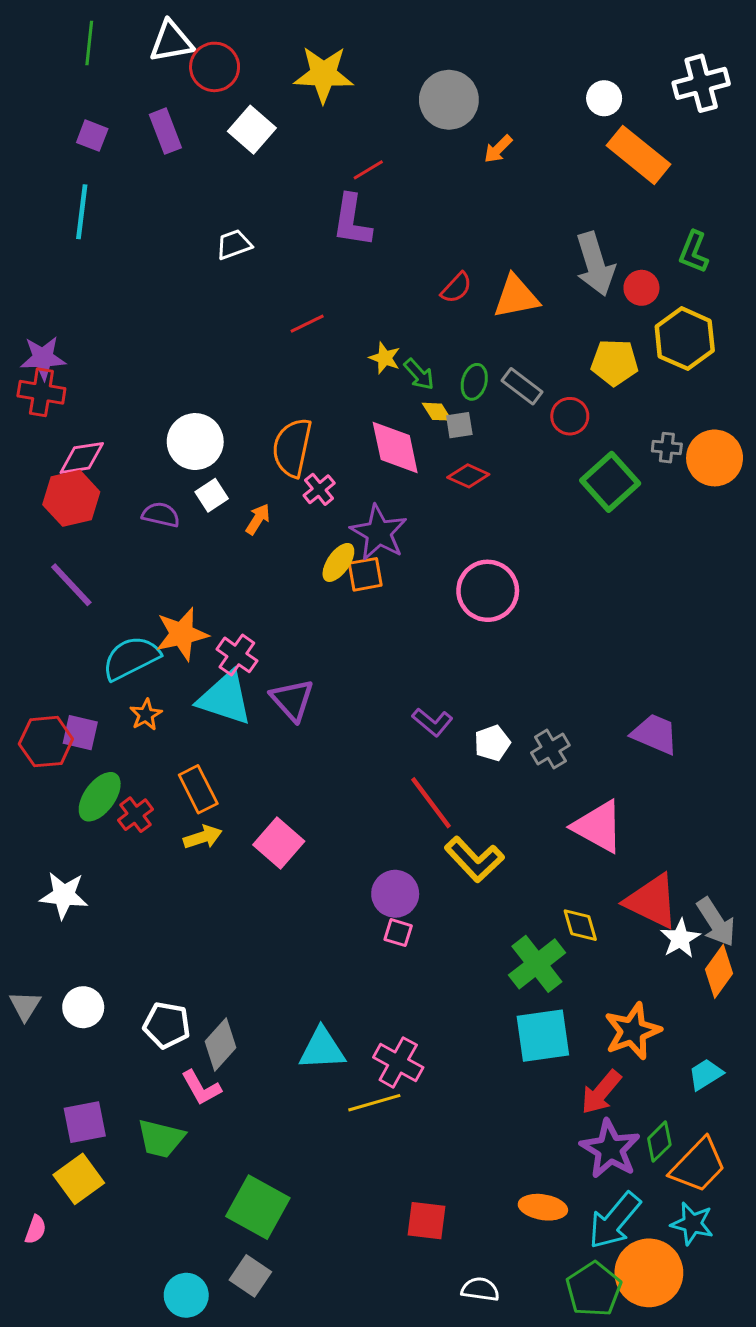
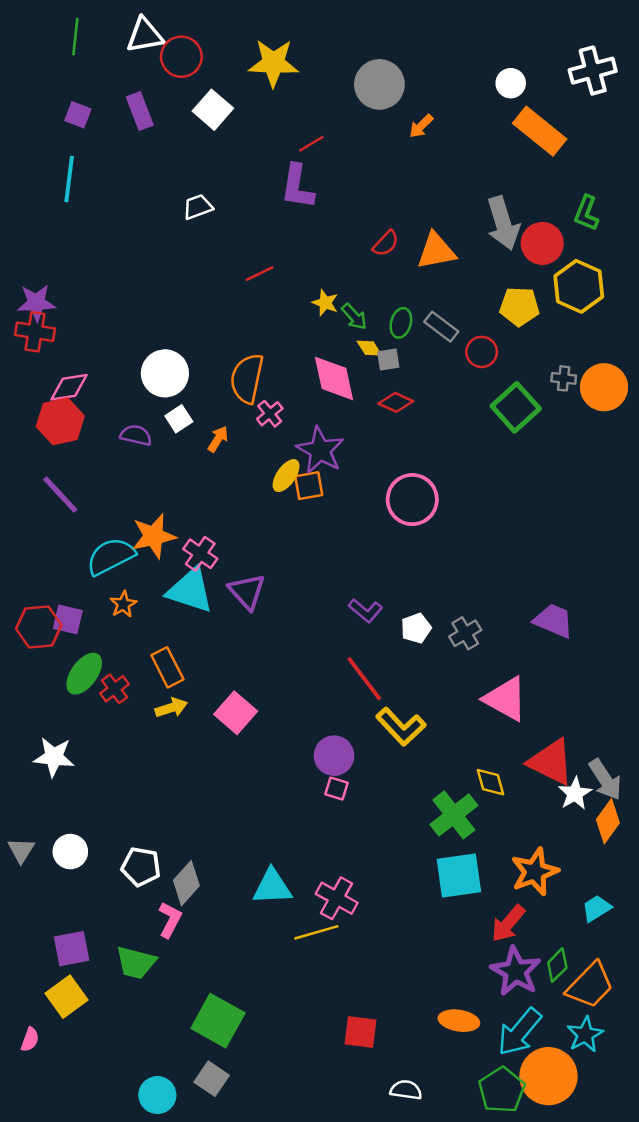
red circle: (641, 288) -> (542, 243), size x1.4
pink L-shape: (201, 1088) -> (170, 920), turned -123
cyan star: (692, 1224) -> (585, 1034), turned 30

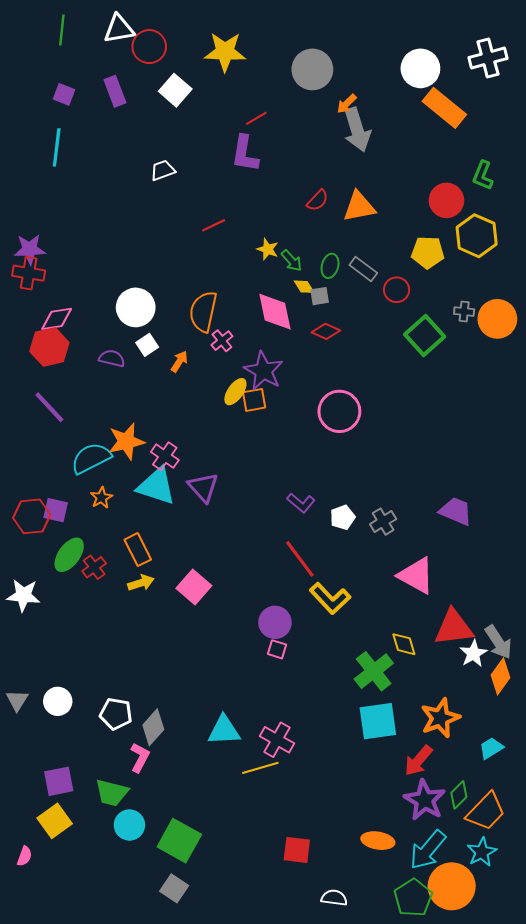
white circle: (511, 83) -> (420, 68), size x1.6
gray arrow: (503, 223) -> (357, 130), moved
white star: (54, 757) -> (23, 595), moved
red triangle: (551, 762) -> (454, 628), turned -33
cyan circle: (157, 1095) -> (129, 825), moved

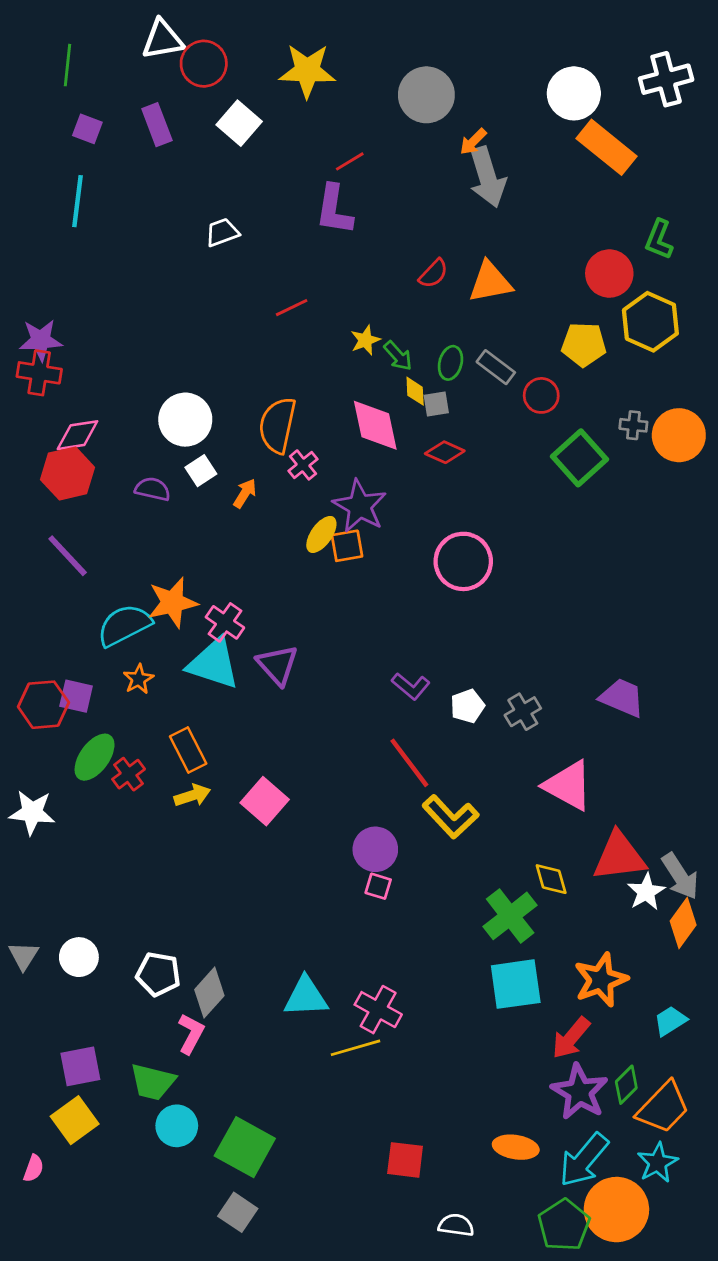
green line: (62, 30) -> (68, 65), moved
yellow star: (268, 249) -> (365, 340), turned 30
yellow diamond: (304, 287) -> (415, 391), turned 30

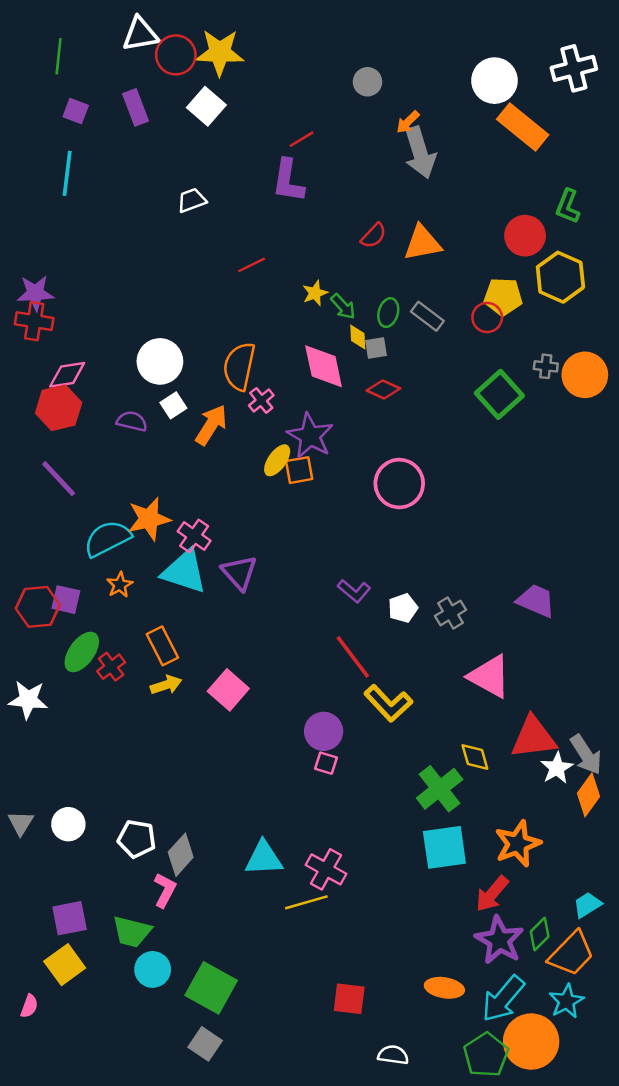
yellow star: (307, 71) -> (220, 52), moved
gray circle: (426, 95) -> (367, 82), size x0.6
red circle: (541, 395) -> (487, 317), moved
orange arrow: (245, 493) -> (211, 425), size x1.6
cyan trapezoid: (670, 1021) -> (587, 905), moved

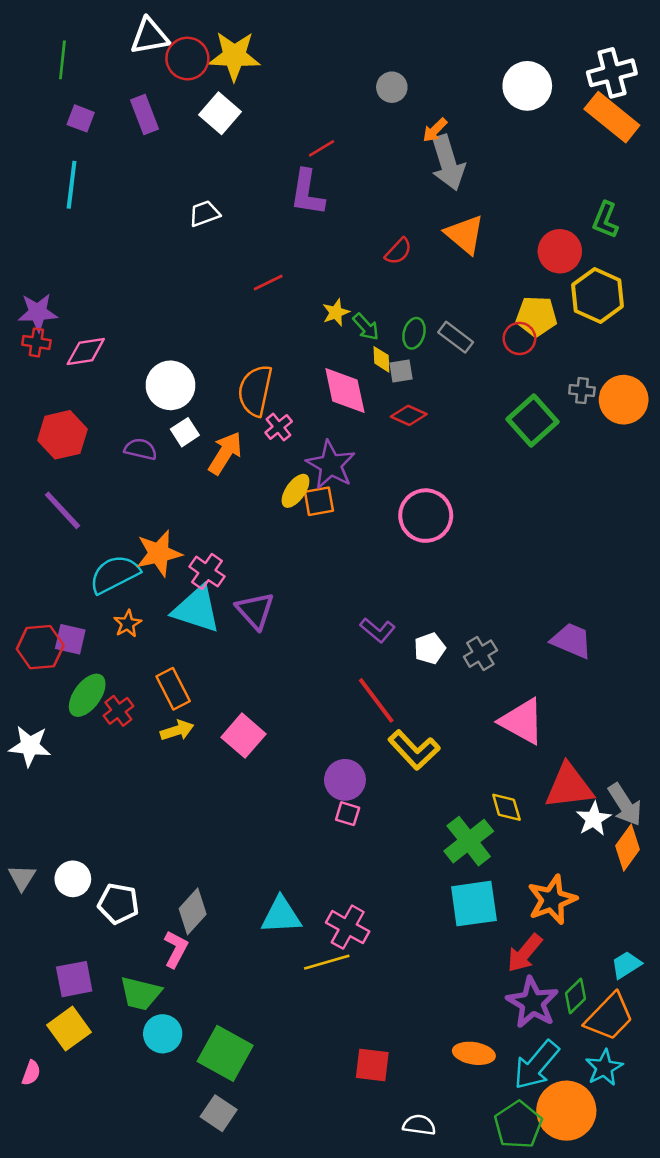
orange rectangle: (523, 127) -> (612, 117), moved
orange triangle: (422, 243) -> (465, 234), moved, turned 51
red cross: (34, 321) -> (36, 342), size x0.7
pink diamond: (67, 375) -> (86, 351), moved
white pentagon: (137, 839) -> (118, 904), moved

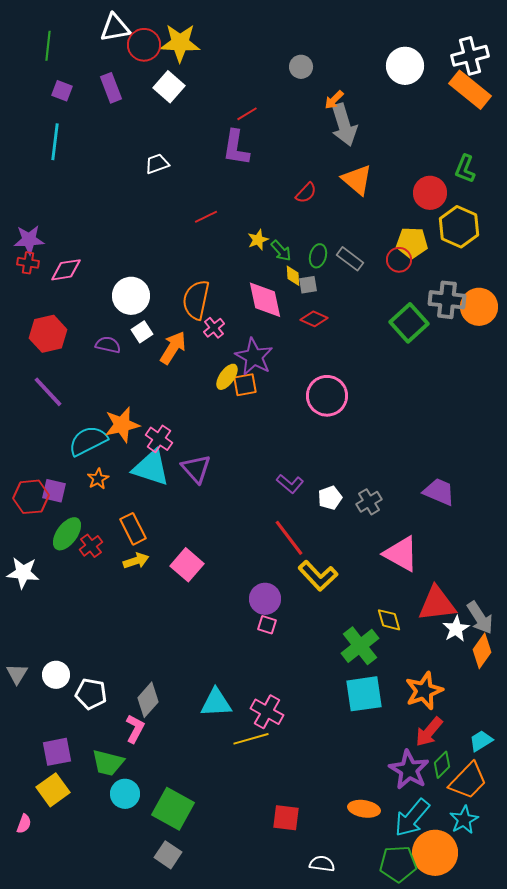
gray cross: (582, 391) -> (447, 300), size x1.8
red arrow: (525, 953) -> (429, 732), moved
green pentagon: (518, 1125) -> (398, 864), turned 30

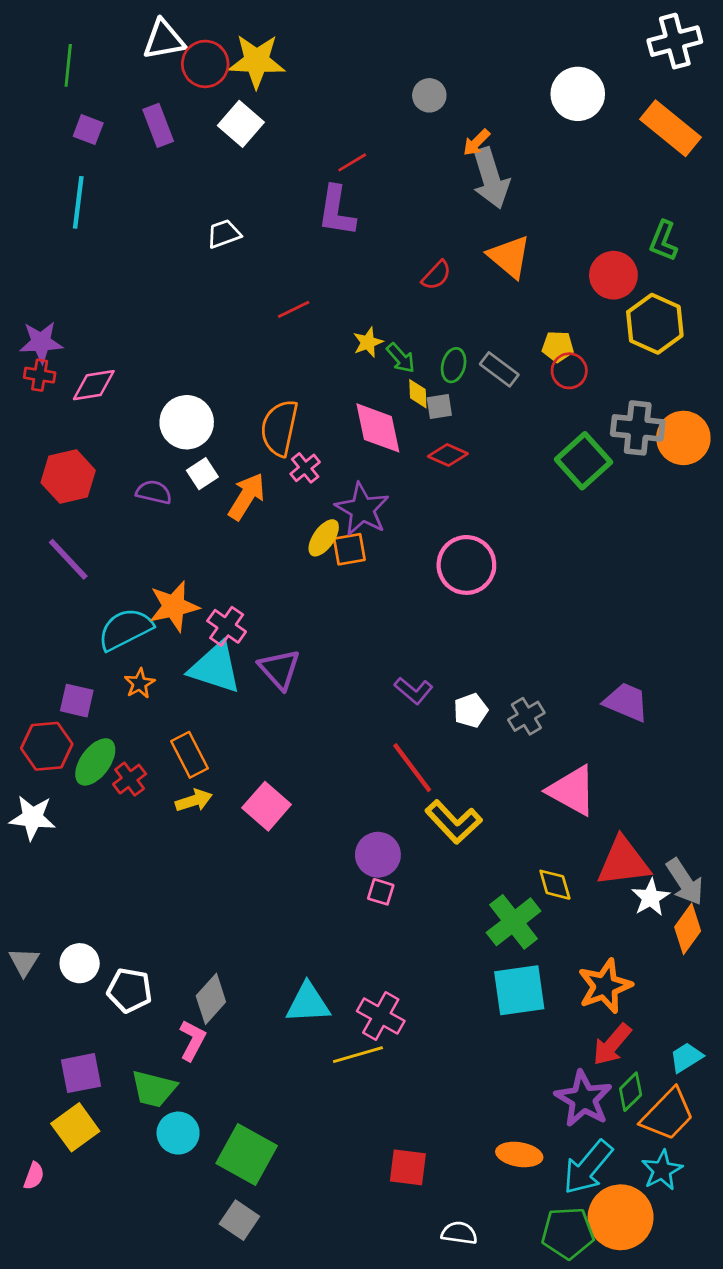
white cross: (470, 56) -> (675, 41), moved
yellow pentagon: (412, 243) -> (558, 347), moved, size x0.7
red hexagon: (31, 497) -> (47, 746), moved

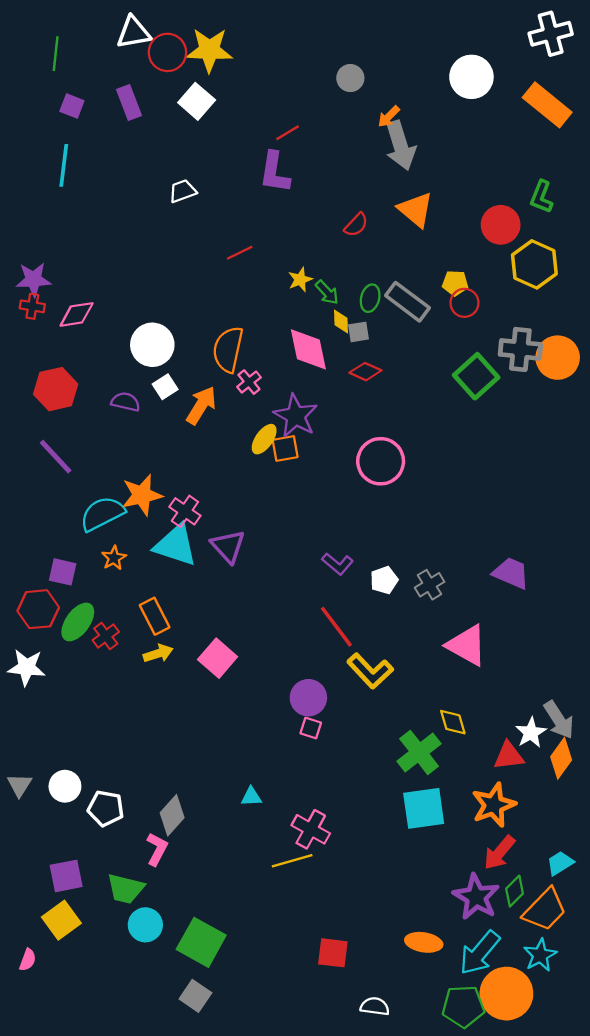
gray rectangle: (499, 369) -> (407, 302), size x1.4
red triangle: (623, 862) -> (509, 756), moved, size x0.7
cyan triangle: (308, 1003) -> (251, 797), moved, size x0.6

